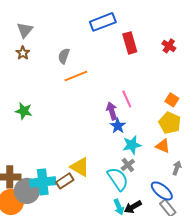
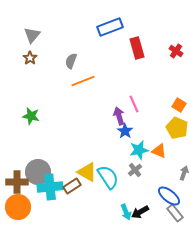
orange triangle: (163, 146) -> (159, 151), moved
cyan semicircle: (118, 179) -> (108, 177), moved
gray circle: (27, 191) -> (38, 172), moved

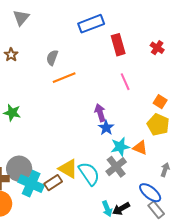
gray triangle: (32, 35) -> (21, 18), moved
pink line: (134, 104) -> (125, 82), moved
gray cross: (135, 170) -> (116, 167), size x1.5
cyan cross: (50, 187) -> (31, 184), turned 30

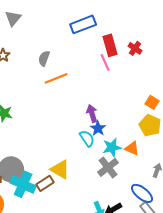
red cross: (157, 48) -> (135, 48), moved
pink line: (125, 82) -> (105, 62), moved
cyan semicircle: (89, 174) -> (87, 138), moved, size x0.7

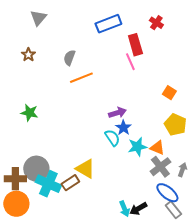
red cross: (135, 48) -> (156, 23), moved
orange square: (152, 102) -> (169, 93), moved
purple arrow: (92, 113) -> (117, 113), turned 90
gray cross: (108, 167) -> (160, 167), moved

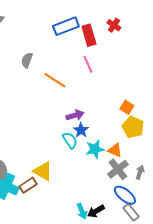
red rectangle: (135, 45) -> (89, 35), moved
orange line: (81, 78) -> (55, 80), moved, turned 55
orange square: (169, 93) -> (127, 107), moved

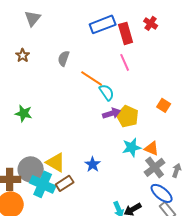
yellow pentagon: (133, 127) -> (128, 116), moved
blue star: (81, 130) -> (93, 164), moved
cyan semicircle: (70, 140) -> (107, 92), moved
yellow triangle: (43, 171) -> (56, 162), moved

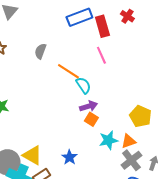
orange square: (164, 105) -> (91, 119), moved
yellow pentagon: (128, 116) -> (140, 116), moved
orange triangle: (152, 148) -> (128, 141), turned -42

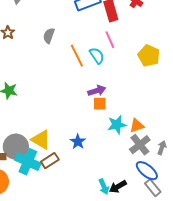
orange line: (68, 71) -> (77, 56), turned 30
cyan semicircle: (83, 85) -> (97, 56), moved
yellow pentagon: (140, 116) -> (149, 56), moved
orange square: (91, 119) -> (100, 104), turned -32

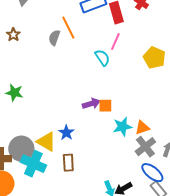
pink line: (110, 40) -> (115, 42), turned 48
orange line: (77, 56) -> (68, 28), moved
purple arrow: (97, 91) -> (91, 104), moved
blue star: (78, 142) -> (66, 133), moved
brown rectangle: (50, 161) -> (68, 163), moved, turned -60

